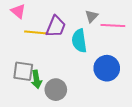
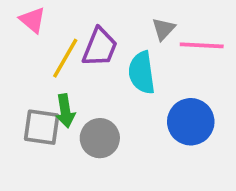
yellow line: (36, 33) -> (65, 58), turned -65
green arrow: (36, 79) -> (65, 111), moved
gray circle: (56, 90) -> (100, 138), moved

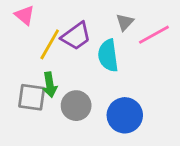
pink line: (202, 45) -> (154, 35), turned -32
purple trapezoid: (100, 47) -> (76, 36), turned 32
blue circle: (191, 122) -> (125, 115), moved

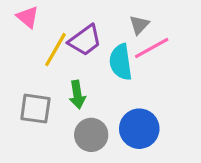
pink line: (154, 35) -> (152, 48), moved
green arrow: (50, 85) -> (77, 95), moved
gray circle: (76, 106) -> (91, 135), moved

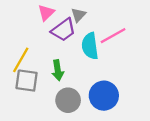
pink triangle: (28, 17) -> (46, 13), moved, turned 36
gray triangle: (139, 25) -> (78, 15), moved
yellow line: (56, 50) -> (21, 60), moved

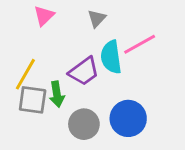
pink triangle: (46, 13) -> (44, 16), moved
purple trapezoid: (63, 30) -> (84, 71), moved
green arrow: (58, 70) -> (57, 94), moved

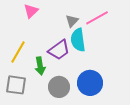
gray triangle: (97, 19) -> (72, 21), moved
pink line: (140, 44) -> (97, 18), moved
gray square: (33, 100) -> (16, 85), moved

